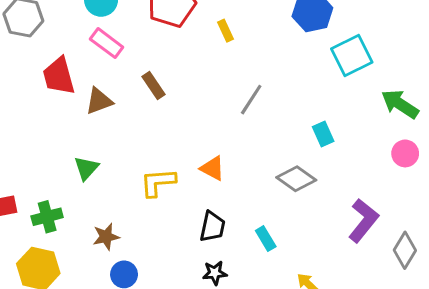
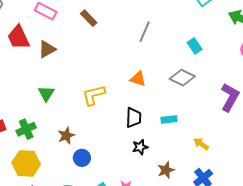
brown rectangle: (154, 85) -> (89, 18), moved
orange triangle: (212, 168) -> (138, 79), moved
cyan rectangle: (266, 239) -> (169, 119), turned -56

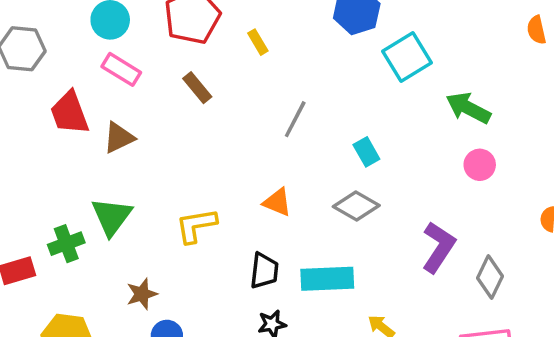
cyan rectangle: (195, 46) -> (366, 152), moved
green triangle: (46, 94) -> (112, 217), size x1.4
cyan rectangle: (169, 119) -> (327, 279), size x1.8
green cross: (26, 129) -> (66, 244), moved

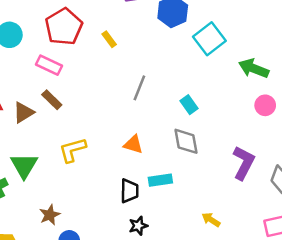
pink rectangle: (121, 69) -> (49, 65), moved
brown rectangle: (197, 88) -> (52, 100), moved
gray diamond: (356, 206) -> (186, 141), turned 56
yellow L-shape: (196, 225) -> (73, 150), moved
cyan rectangle: (327, 279) -> (160, 180), moved, size x0.7

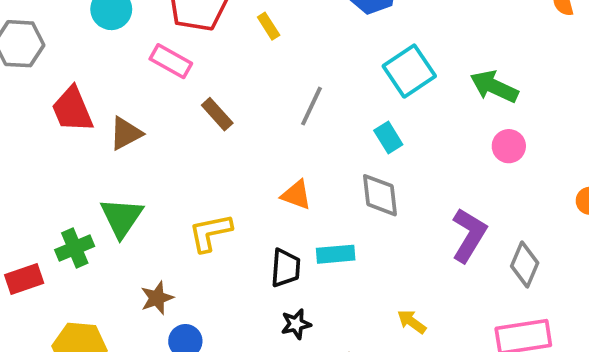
cyan square: (209, 39) -> (409, 71), moved
brown rectangle: (52, 100) -> (217, 114), moved
yellow L-shape: (73, 150) -> (210, 233), moved

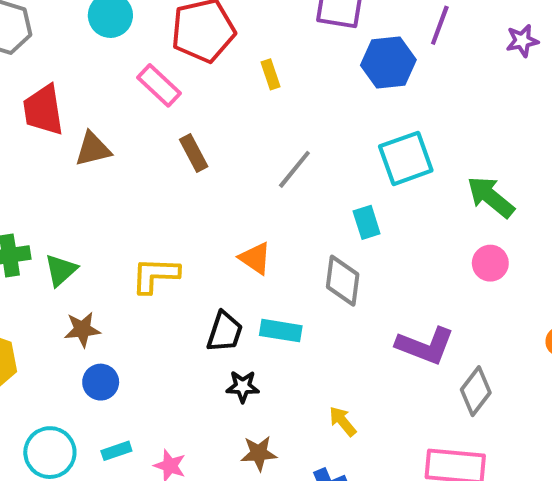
green triangle: (122, 217) -> (61, 270), moved, size x0.7
purple L-shape: (469, 235) -> (425, 346), turned 66
black star: (296, 324) -> (243, 386), moved

